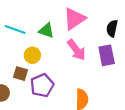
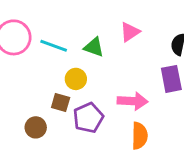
pink triangle: (74, 19) -> (130, 32), size x0.7
pink arrow: (76, 50) -> (133, 101), moved, turned -50

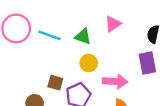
yellow circle: (76, 79) -> (89, 63), moved

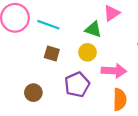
green triangle: (83, 37) -> (93, 29), moved
brown square: (55, 83) -> (52, 53), moved

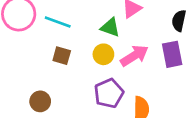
pink arrow: (114, 71) -> (134, 56), moved, turned -35
purple pentagon: (77, 85) -> (109, 93), moved

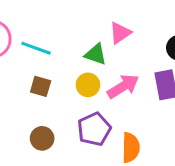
brown circle: (40, 101) -> (42, 138), moved

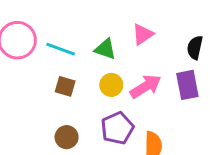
green triangle: (96, 54) -> (105, 49), moved

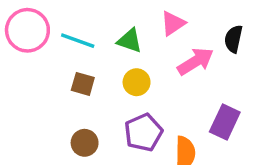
purple rectangle: (187, 85) -> (225, 122), moved, turned 36
pink arrow: (146, 86) -> (195, 61), moved

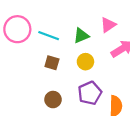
green triangle: (130, 41) -> (81, 36), turned -42

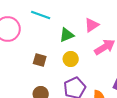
cyan line: (49, 36) -> (41, 15), moved

